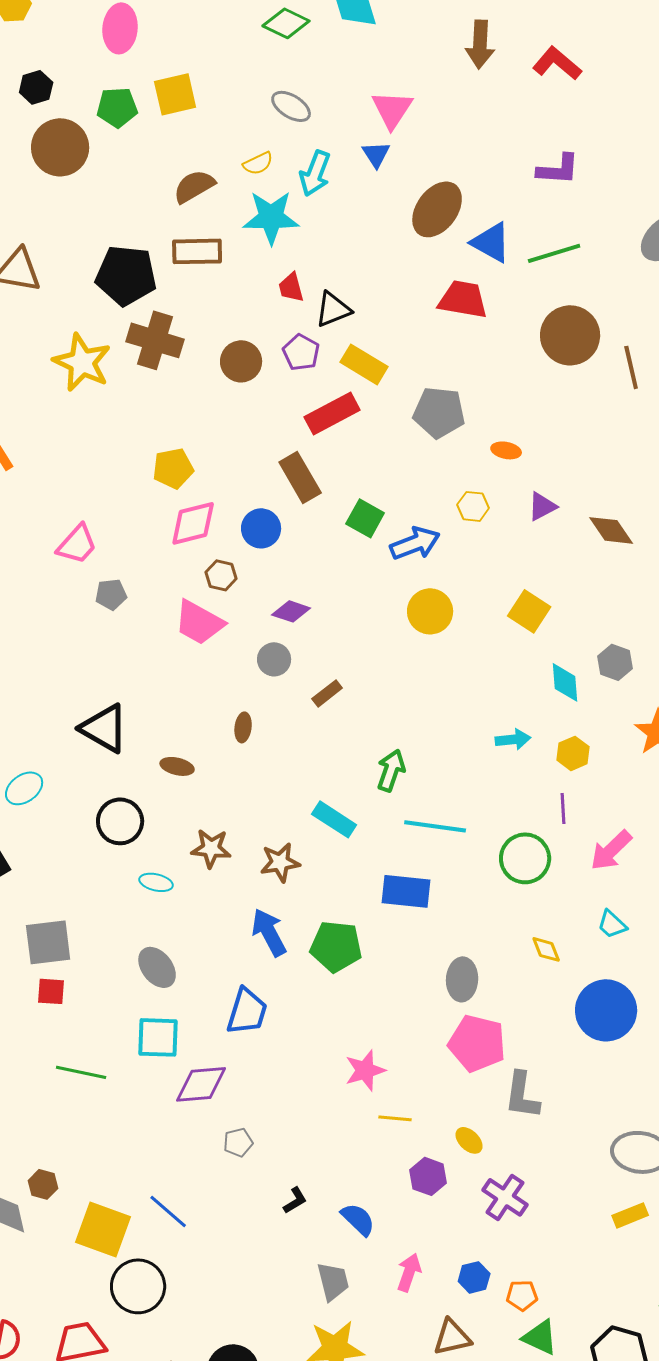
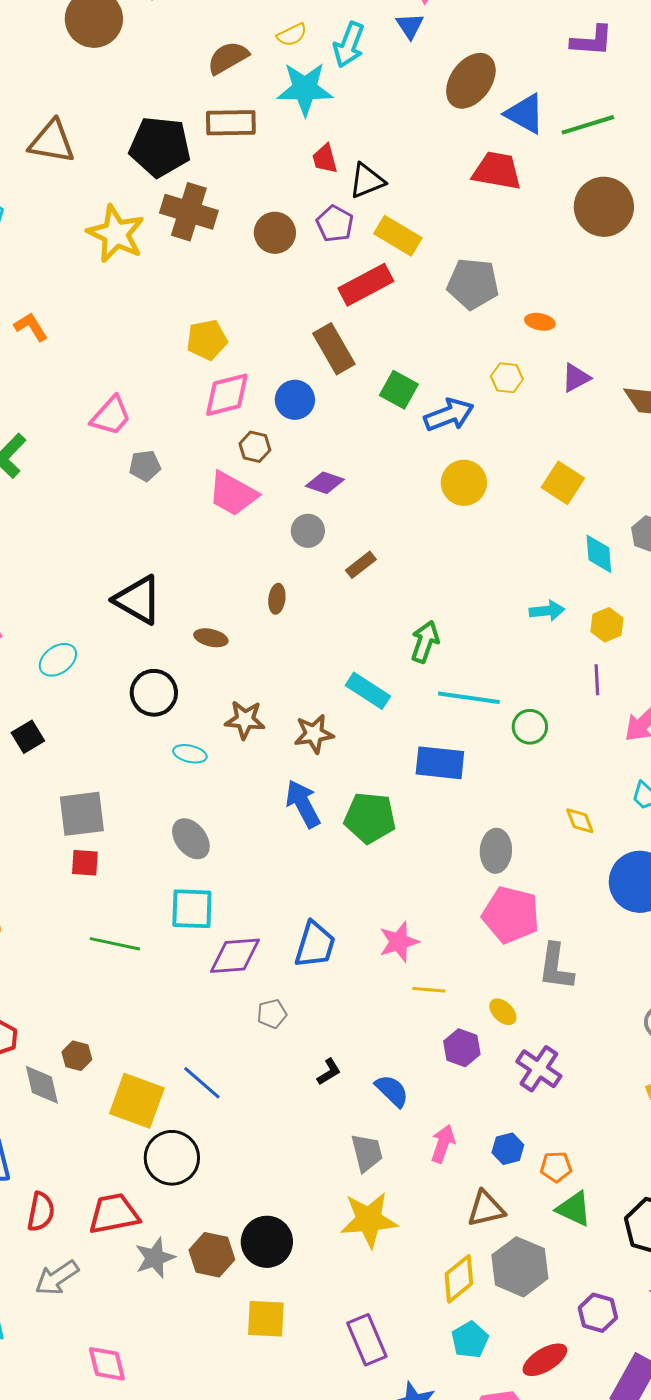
green circle: (525, 858) -> (530, 727), moved, size x0.7
blue trapezoid: (247, 1011) -> (315, 945), moved

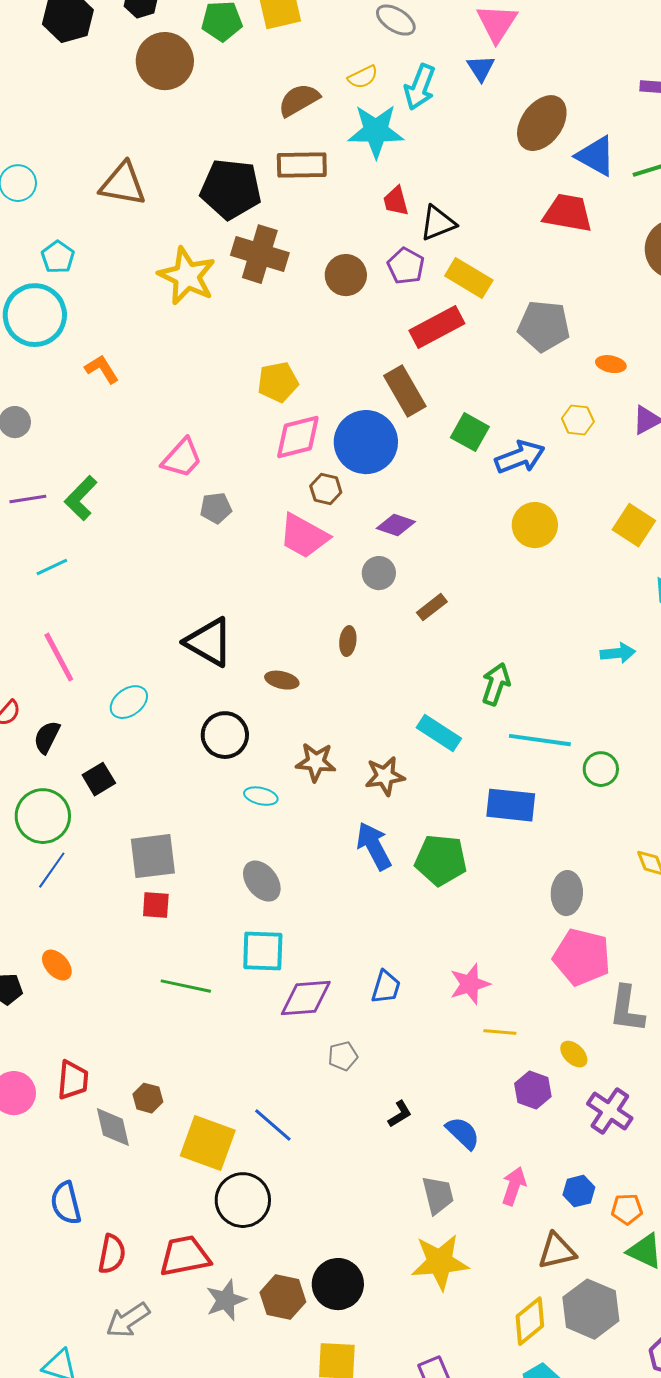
blue circle: (295, 400) -> (366, 442), size x1.6
blue trapezoid: (315, 945) -> (386, 987), size x0.7

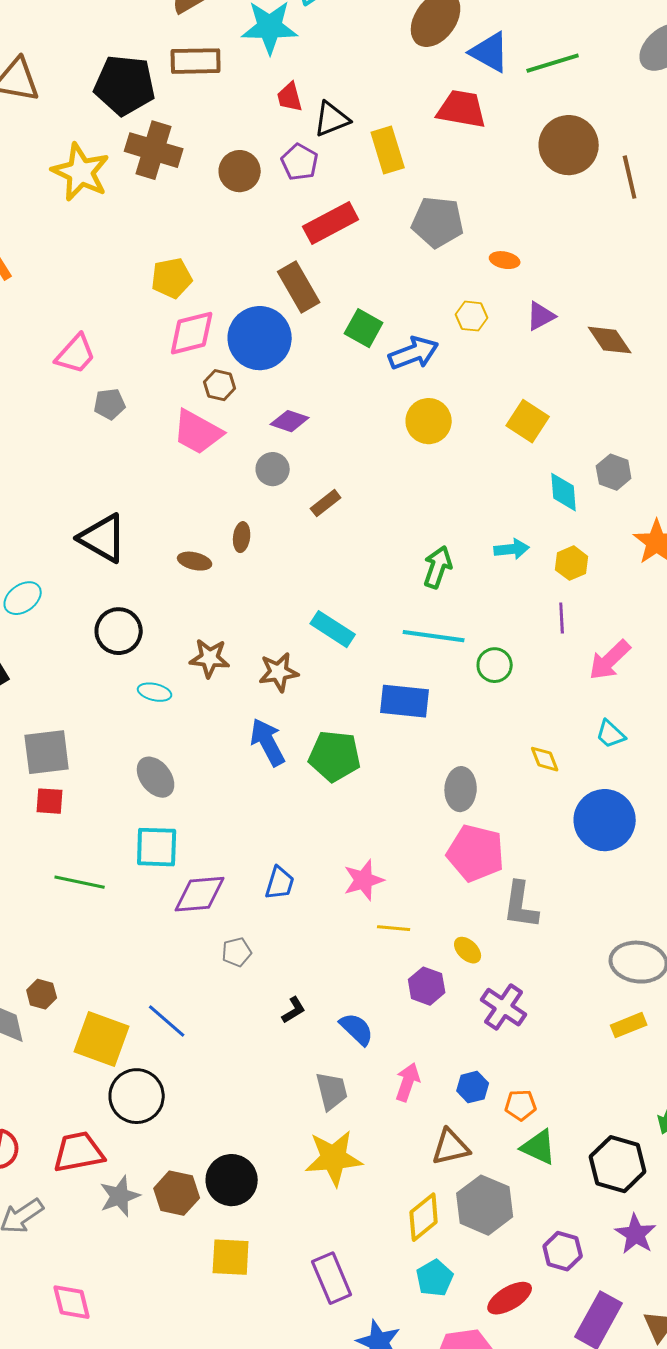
yellow rectangle: (469, 278) -> (388, 150), moved, turned 42
brown ellipse: (282, 680) -> (195, 561), moved
green arrow: (496, 684) -> (438, 567), moved

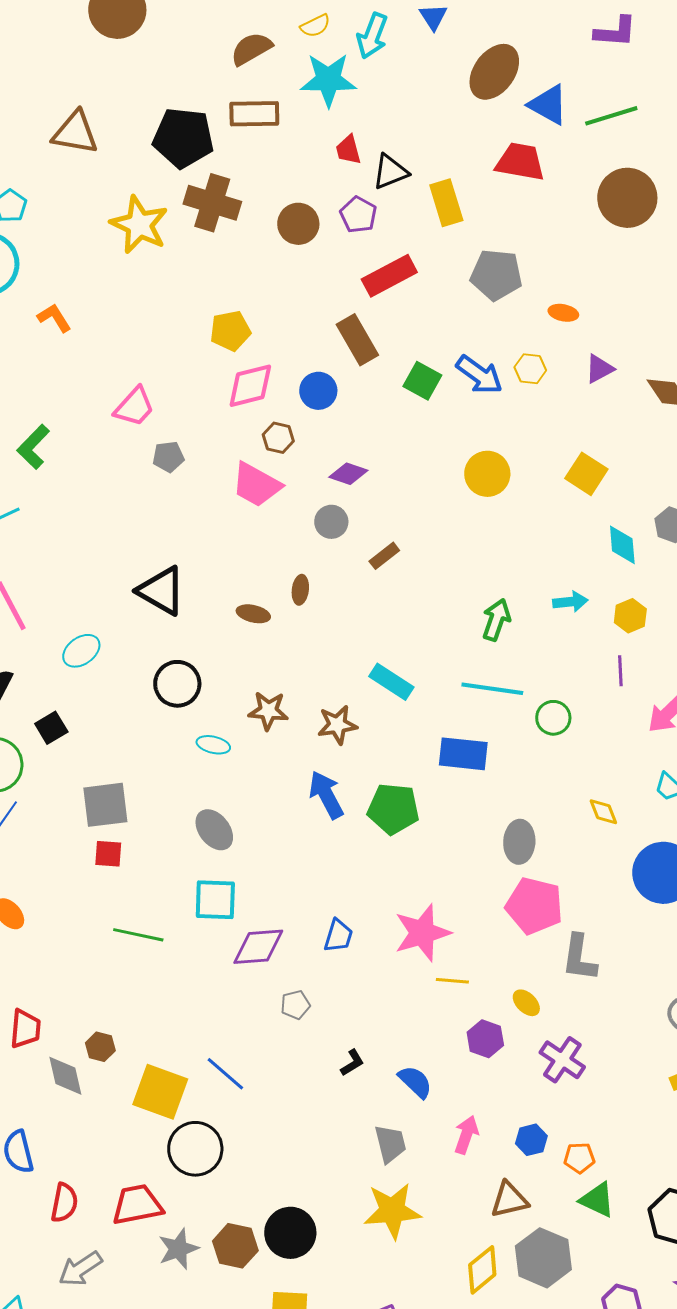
blue circle: (260, 338) -> (318, 391), size x0.6
blue arrow: (414, 353) -> (479, 375), moved, turned 57
pink star: (364, 880) -> (422, 933), size x1.4

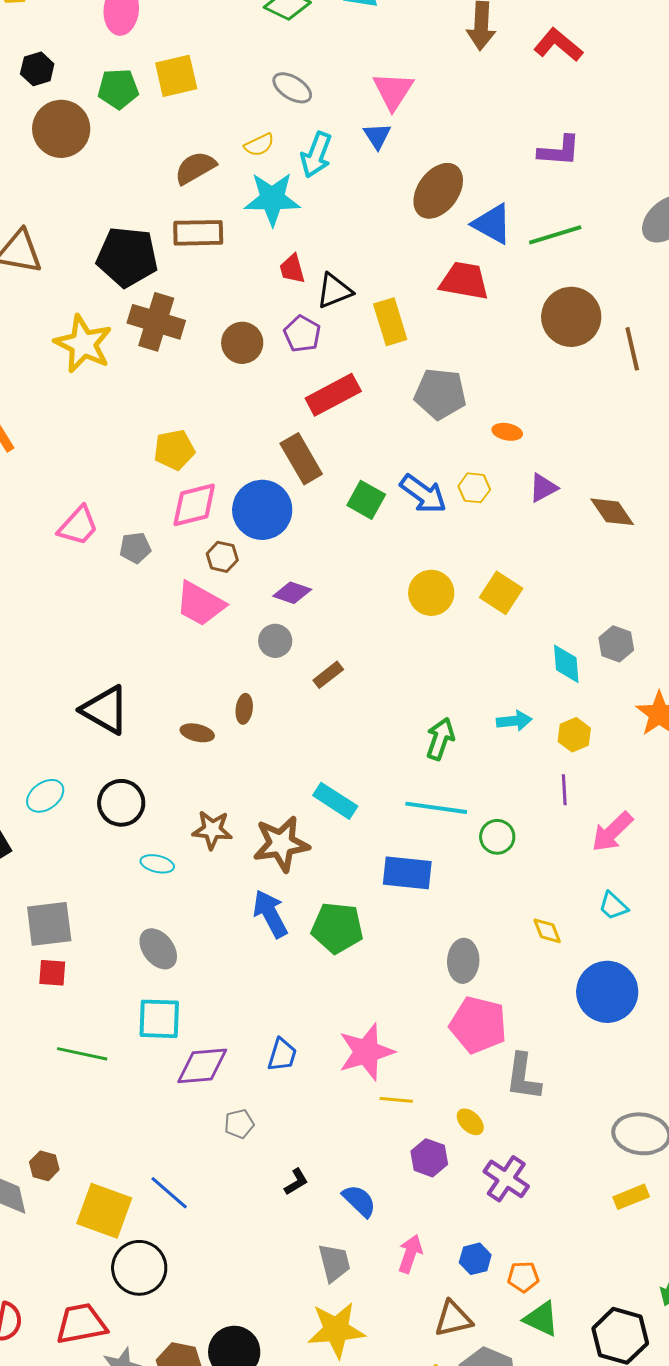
blue circle: (318, 391) -> (262, 510), size x1.6
gray pentagon: (168, 457) -> (135, 548), moved
yellow square: (586, 474) -> (501, 593), moved
cyan ellipse: (81, 651) -> (45, 796), moved
brown star: (337, 725) -> (281, 844), size x1.4

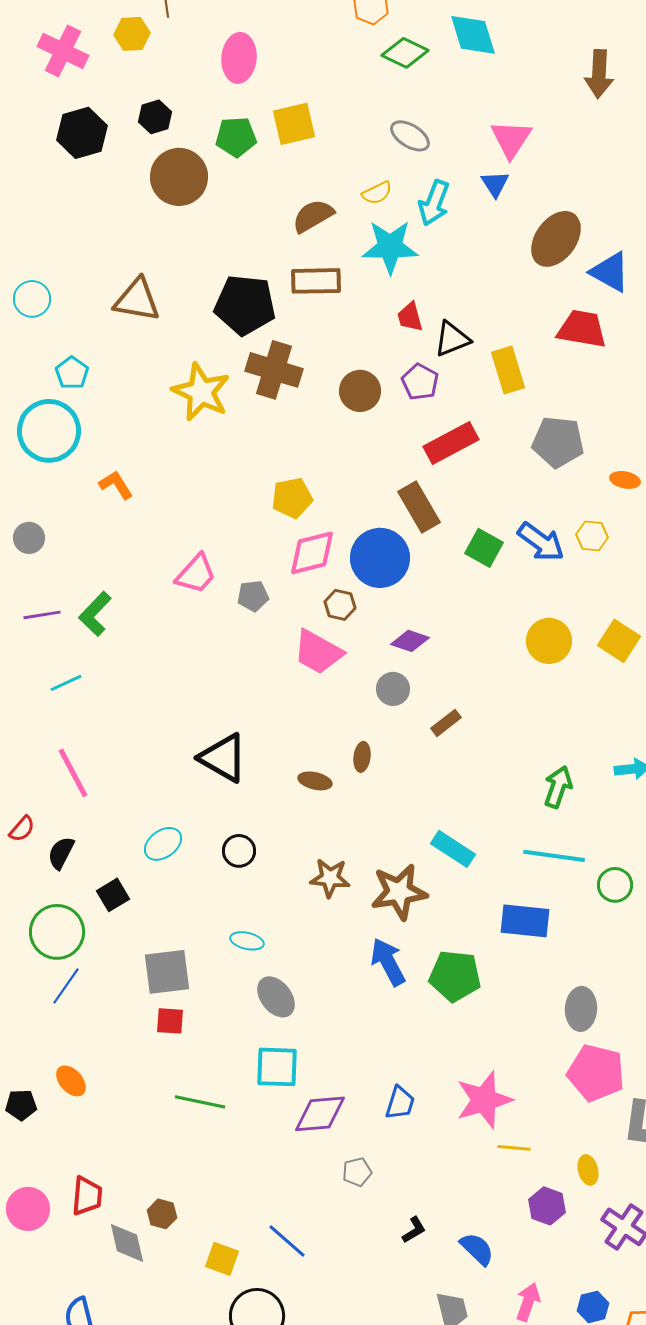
black circle: (121, 803) -> (239, 851), size x0.7
cyan ellipse: (157, 864) -> (247, 941), moved
yellow ellipse: (470, 1122) -> (588, 1170), turned 32
yellow square: (104, 1211) -> (222, 1259), size x0.6

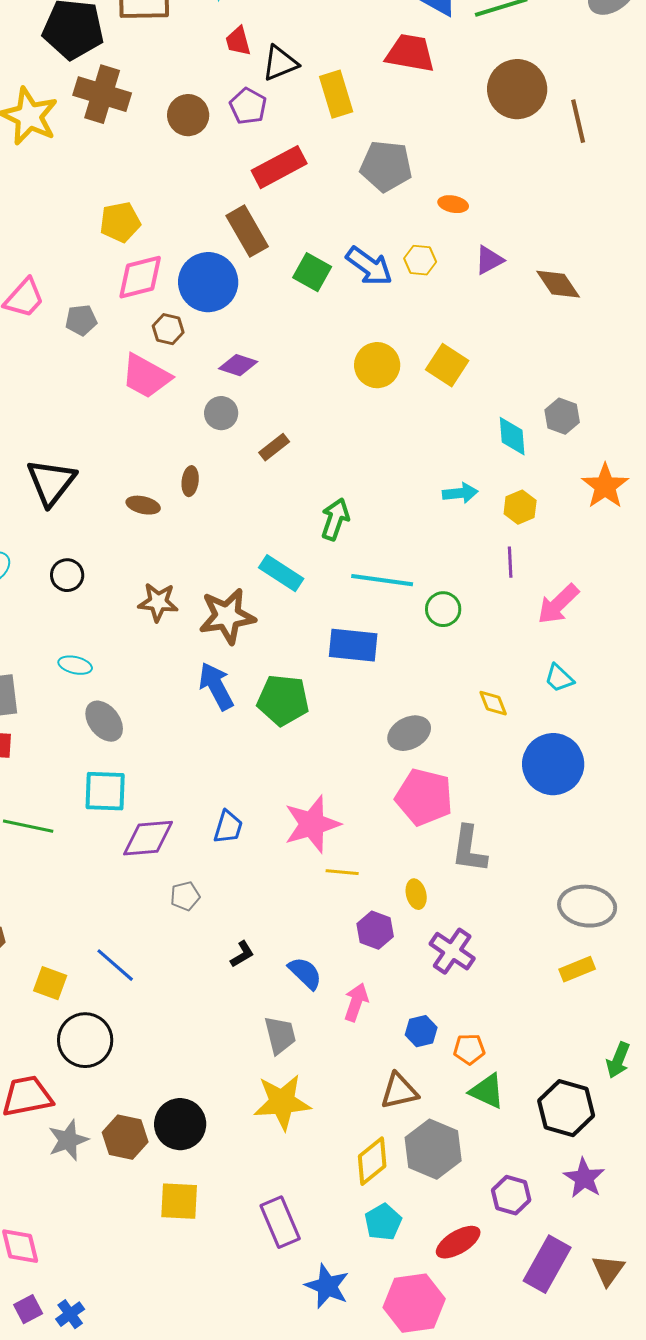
black triangle: (223, 758) -> (51, 482), turned 38
green arrow: (558, 787) -> (335, 519), moved
gray ellipse: (581, 1009) -> (409, 733), turned 60
pink arrow: (528, 1302) -> (356, 1002), moved

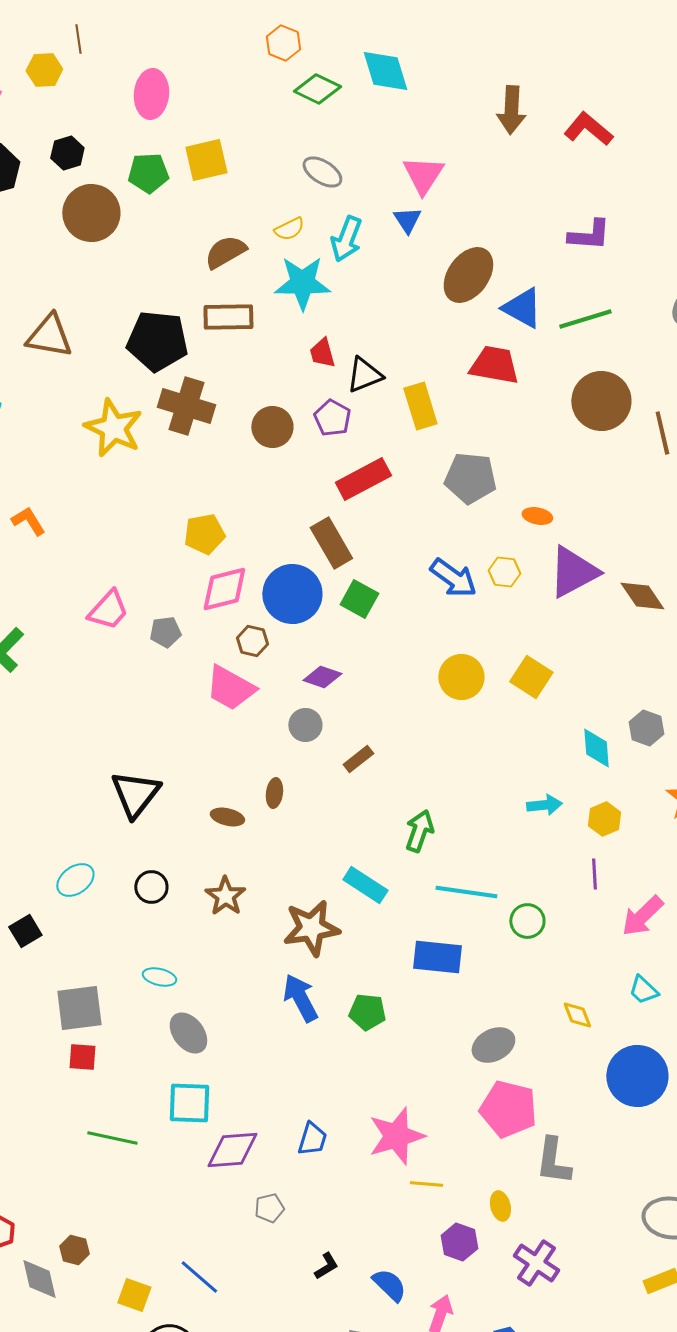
purple triangle: (489, 260) -> (573, 572), size x1.8
green square: (312, 272) -> (359, 599), moved
brown star: (158, 602) -> (225, 896), moved, turned 30
green pentagon: (283, 700) -> (367, 1012), size x0.7

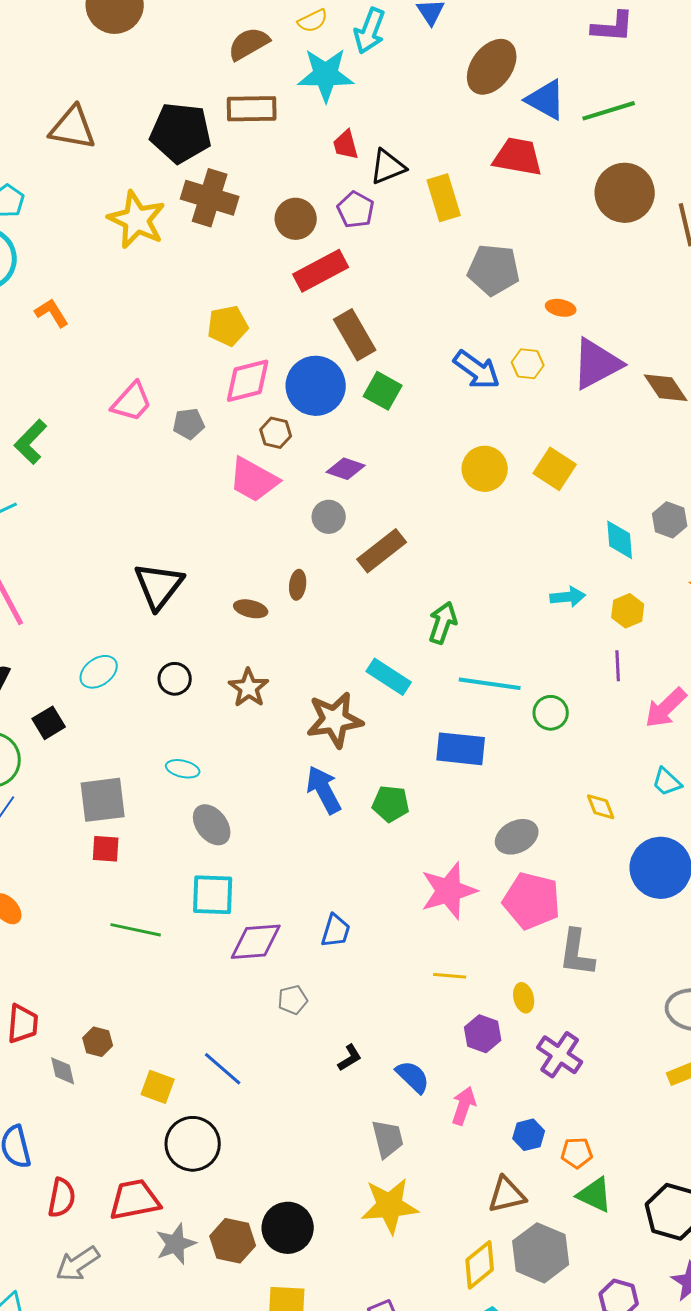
red rectangle: (363, 479) -> (321, 271), moved
brown rectangle: (358, 759) -> (382, 551), size x1.6
pink star: (396, 1136) -> (449, 891), moved
gray diamond: (39, 1279) -> (63, 1071), size x0.7

